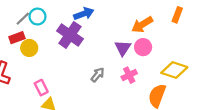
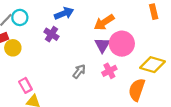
orange rectangle: (177, 15) -> (154, 12), turned -32
orange arrow: (142, 25) -> (104, 22), moved
purple cross: (70, 35) -> (51, 34), size x0.6
pink circle: (143, 47) -> (122, 44), size x1.5

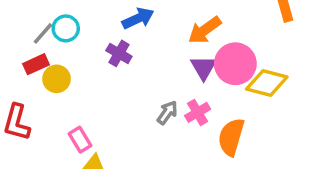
yellow diamond: (152, 65) -> (267, 83), moved
pink cross: (109, 71) -> (198, 112), moved
orange semicircle: (137, 90) -> (231, 137), moved

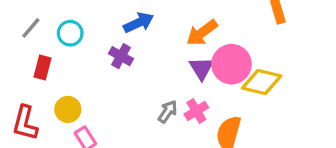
gray line: (43, 33) -> (31, 28), moved
red rectangle: (36, 64) -> (43, 68), turned -50
yellow circle: (57, 79) -> (68, 109), moved

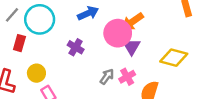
cyan circle: (70, 33) -> (40, 19), size x1.6
purple cross: (121, 56) -> (76, 47), moved
pink circle: (231, 64) -> (118, 33), moved

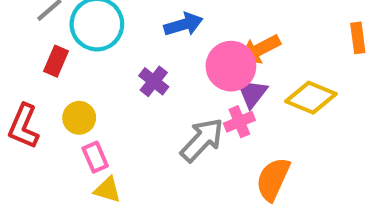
yellow diamond: (174, 58) -> (311, 98), moved
gray arrow: (107, 77) -> (202, 140), size x1.6
pink cross: (127, 77) -> (239, 122), moved

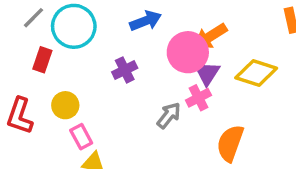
purple cross: (154, 81) -> (125, 70), turned 30
gray arrow: (202, 140) -> (169, 115), size x0.7

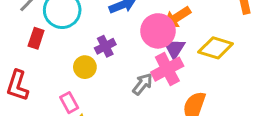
pink cross: (198, 98) -> (167, 69), size x1.5
yellow circle: (65, 105) -> (85, 67), moved

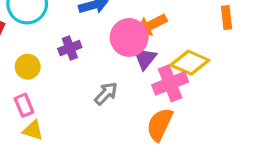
yellow circle: (85, 67) -> (28, 67), moved
pink cross: (167, 69) -> (170, 83), moved

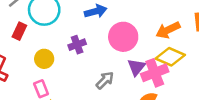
orange arrow: (151, 25) -> (168, 30), moved
purple triangle: (145, 58) -> (136, 67), moved

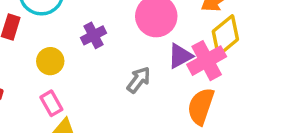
yellow diamond: (170, 57) -> (225, 35), turned -56
purple triangle: (136, 67) -> (180, 56), turned 30

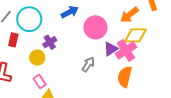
purple cross: (94, 35) -> (50, 42), moved
yellow diamond: (225, 35) -> (135, 35), turned 45

